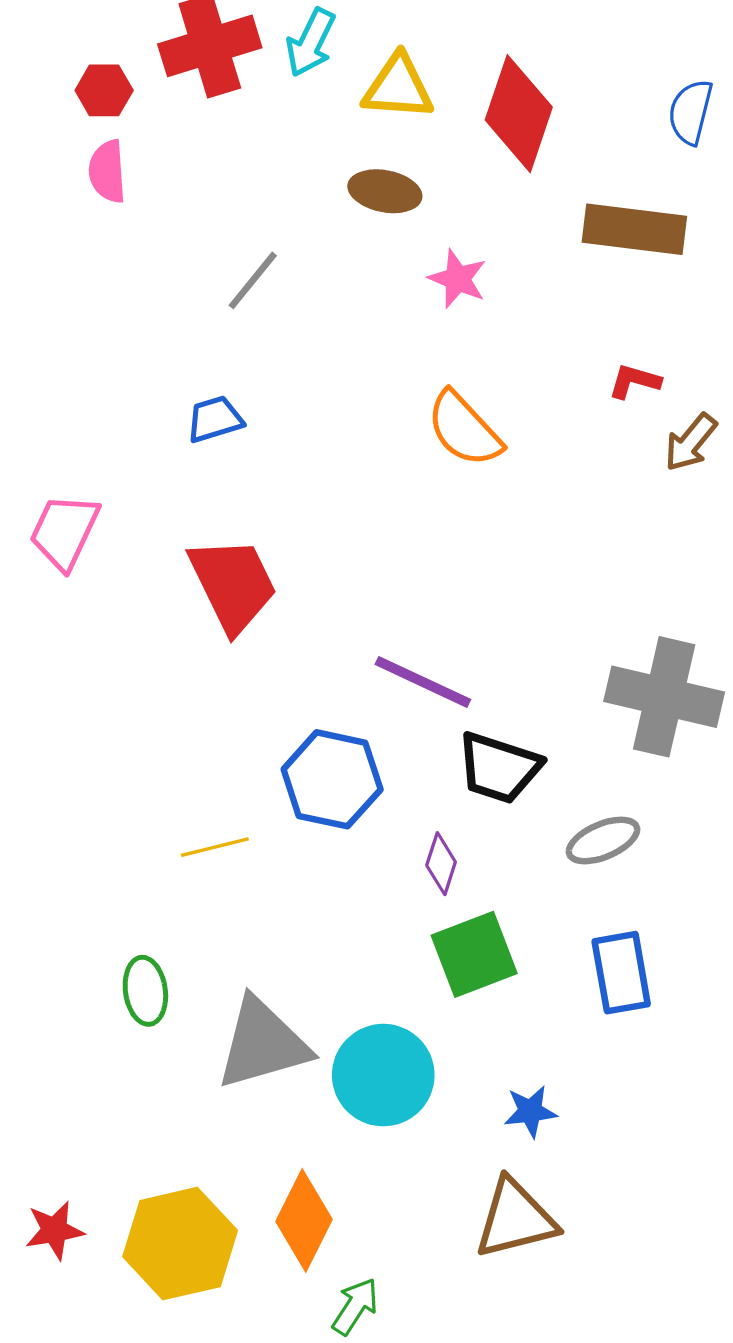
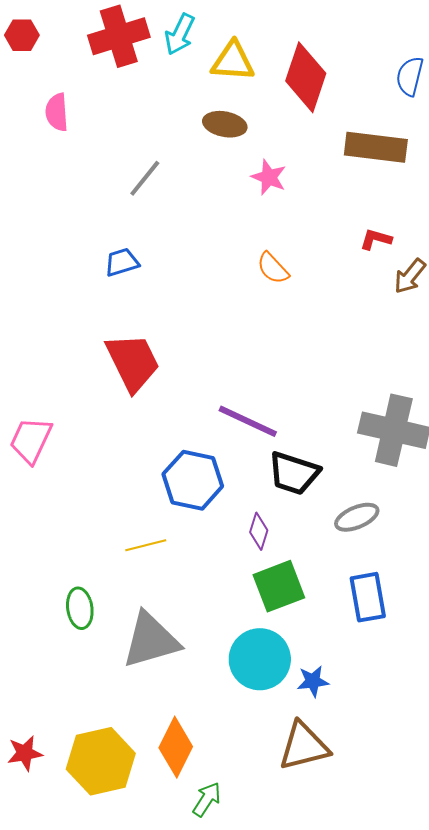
red hexagon: (104, 90) -> (22, 35), moved
orange semicircle: (464, 429) -> (273, 268), size x0.7
pink trapezoid: (64, 532) -> (31, 440), moved
yellow line: (215, 847) -> (146, 545), moved
cyan circle: (383, 1075) -> (260, 659), moved

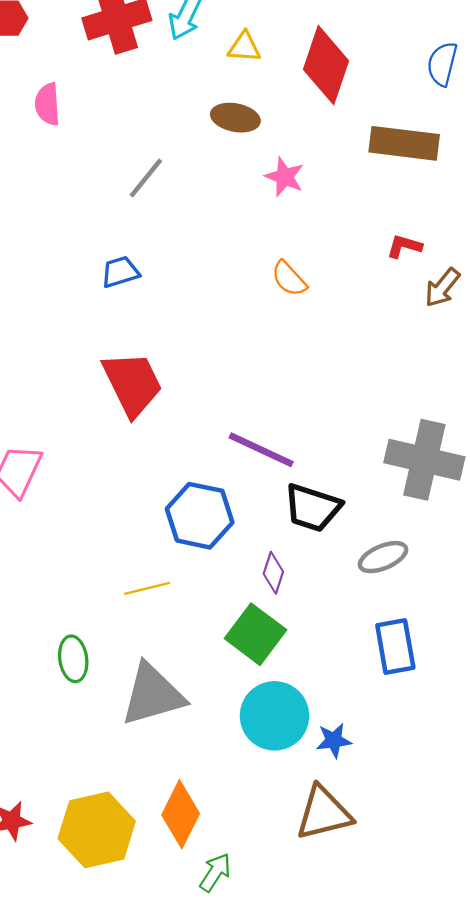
yellow triangle: (233, 61) -> (244, 47), size x0.7
green square: (279, 586) -> (255, 634), moved, turned -32

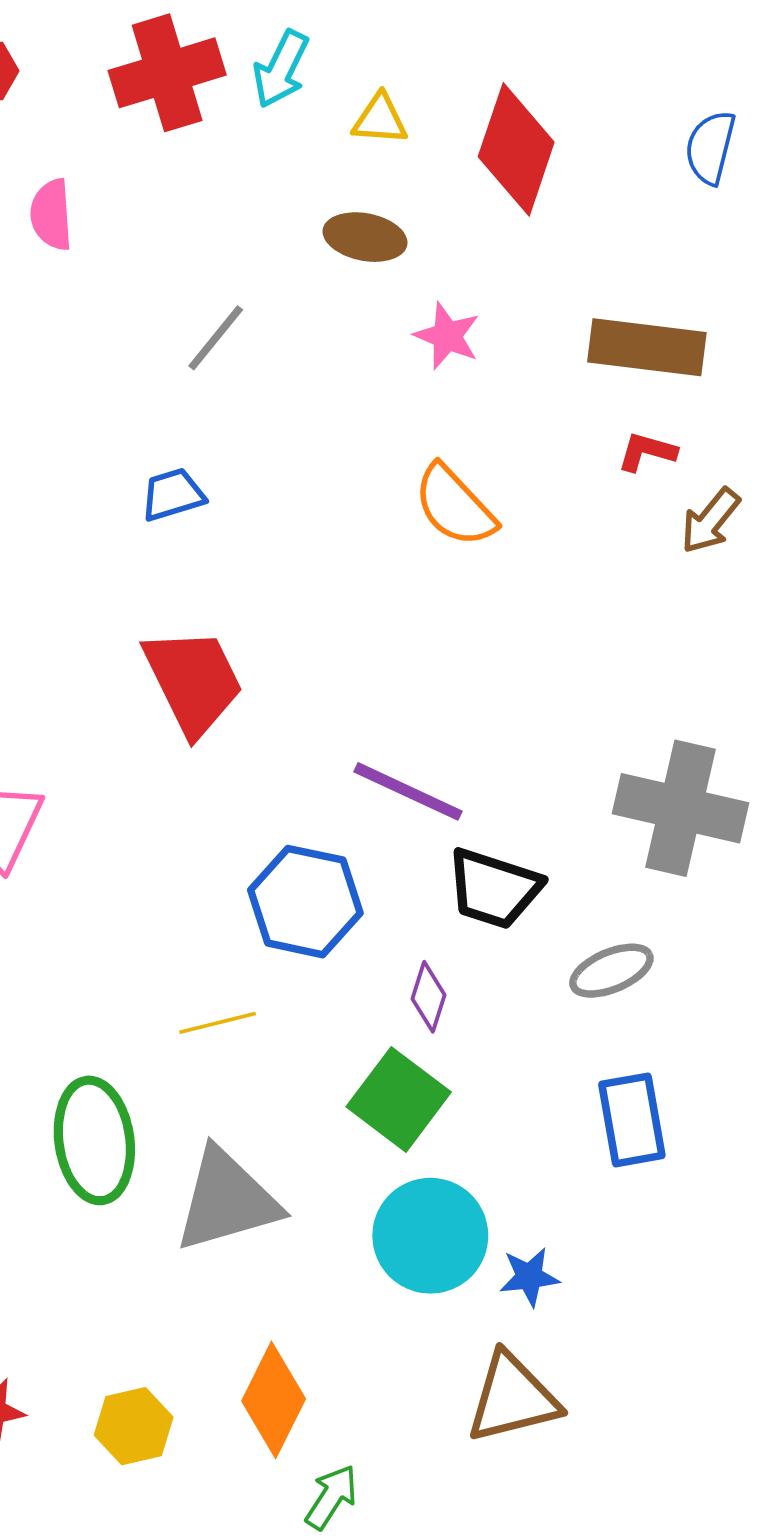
brown rectangle: (404, 143) -> (647, 347), moved
orange semicircle: (289, 279) -> (455, 506), size x1.4
green ellipse: (73, 659) -> (94, 1140), size x1.6
yellow hexagon: (97, 830) -> (134, 1426), size x0.6

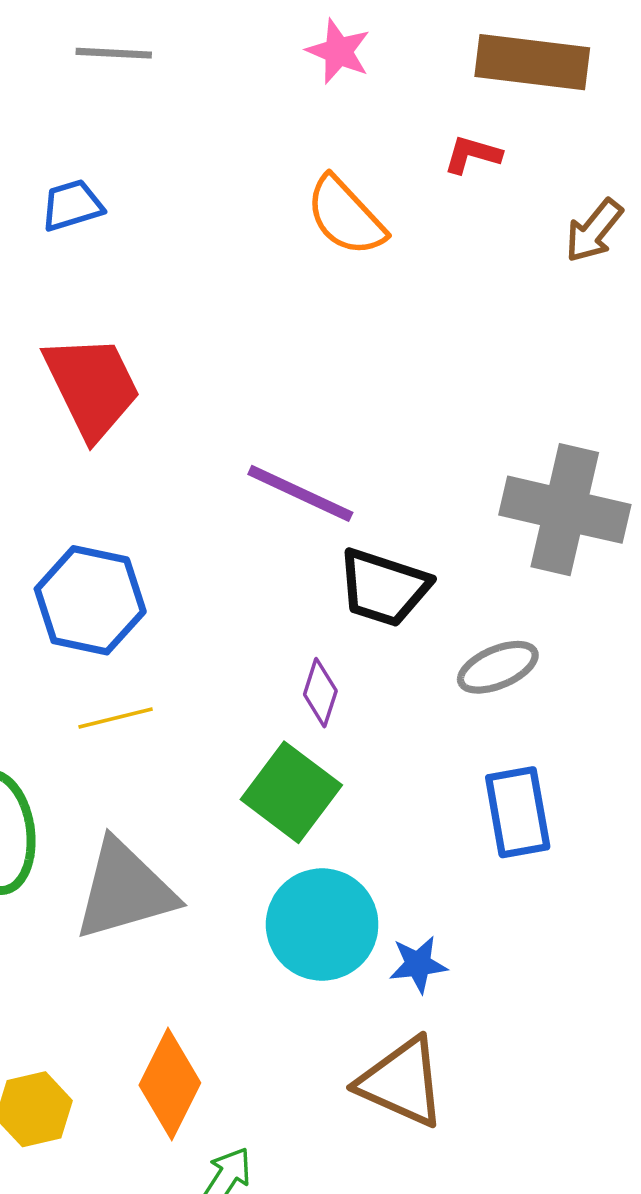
gray line: (216, 338) -> (114, 53), turned 54
red L-shape: (647, 452) -> (472, 155), moved
blue hexagon: (305, 902) -> (90, 600), moved
brown triangle: (512, 1398) -> (402, 1082), turned 38

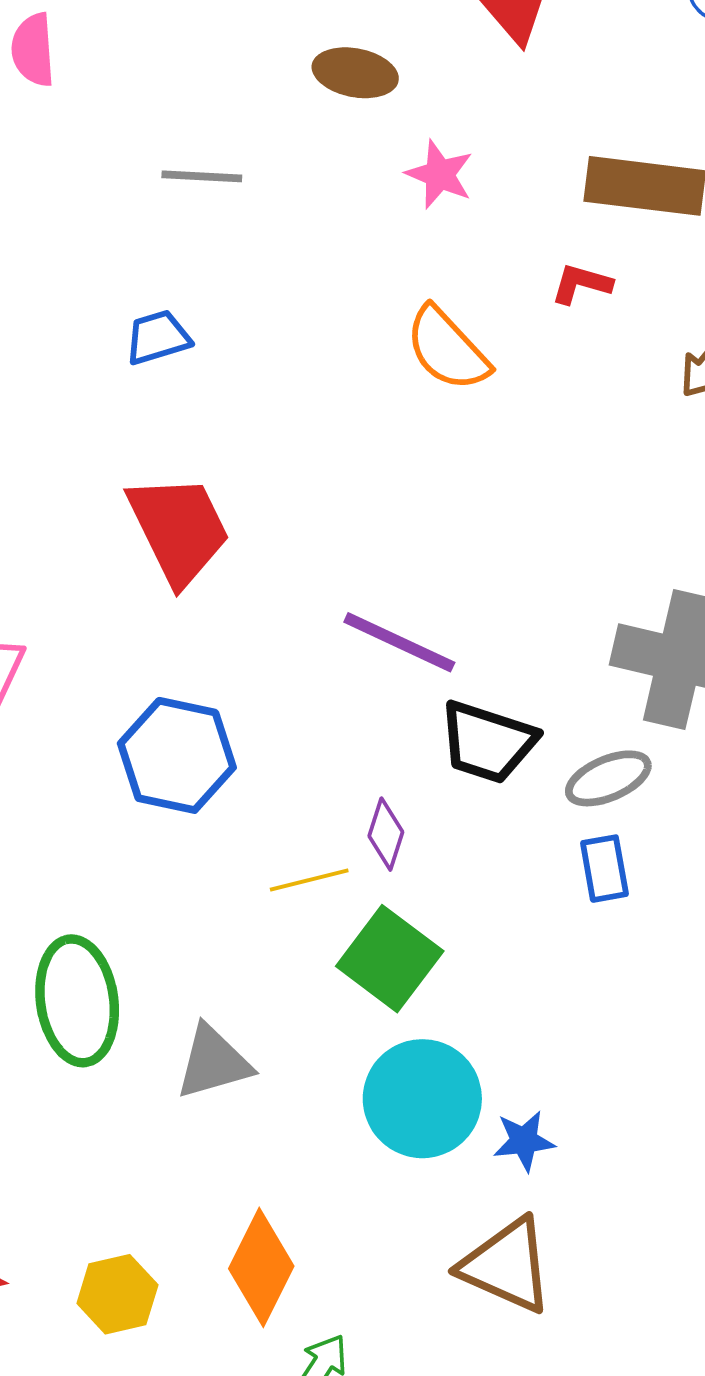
gray ellipse: (498, 667) -> (608, 778), moved
purple diamond: (320, 693) -> (386, 834), moved
yellow line: (116, 718) -> (309, 880), moved
blue rectangle: (518, 812) -> (604, 869), moved, size x0.7
gray triangle: (125, 890) -> (213, 1062), size x0.7

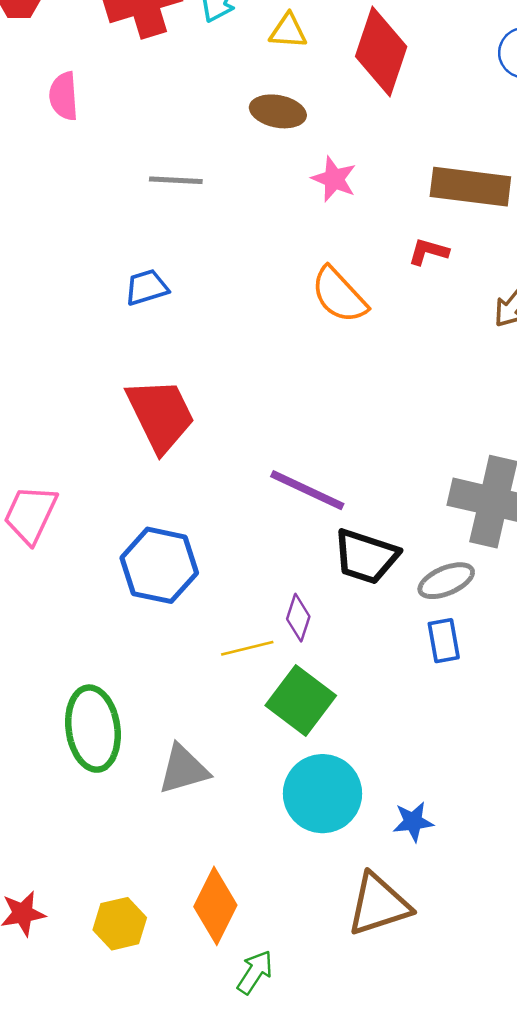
blue star: (524, 1141) -> (413, 822), moved
brown triangle: (507, 1265) -> (379, 905), turned -42

